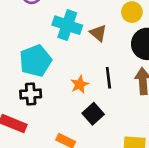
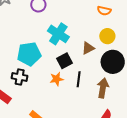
brown triangle: (98, 33) -> (88, 48), moved, turned 40
black square: (93, 114) -> (65, 61), moved

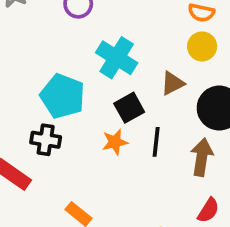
yellow circle: (107, 36) -> (202, 46), moved
cyan pentagon: (29, 54) -> (63, 96), turned 30

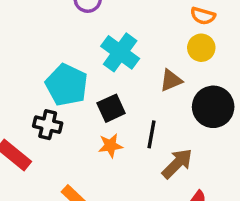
black square: (129, 108) -> (111, 108), moved
orange star: (115, 142) -> (110, 146), moved
brown arrow: (202, 157) -> (177, 164), moved, turned 32

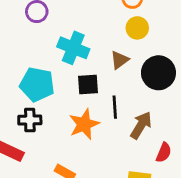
black square: (111, 108) -> (88, 85), moved, turned 35
orange star: (110, 146) -> (84, 124), size x1.5

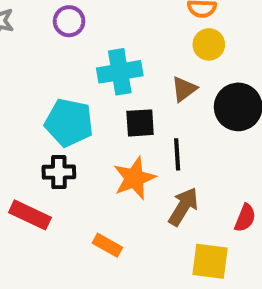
cyan cross: (73, 48) -> (120, 72), turned -32
brown arrow: (141, 125) -> (183, 207), moved

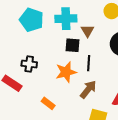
brown triangle: (184, 89) -> (87, 31), moved, turned -32
cyan pentagon: (69, 123) -> (32, 20), moved

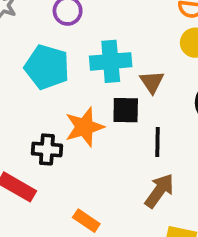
orange star: (66, 72) -> (84, 127), moved

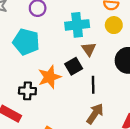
cyan cross: (111, 61) -> (77, 25), moved
black square: (126, 110) -> (74, 66), turned -30

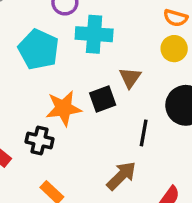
cyan cross: (77, 25) -> (94, 34), moved
black line: (93, 85) -> (144, 133), moved
black cross: (27, 91) -> (40, 140), moved

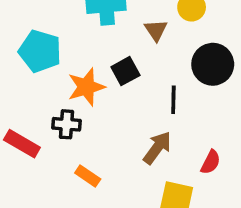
cyan pentagon: (38, 49) -> (40, 51), moved
brown triangle: (130, 78) -> (156, 30), moved

